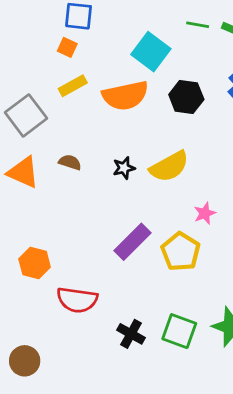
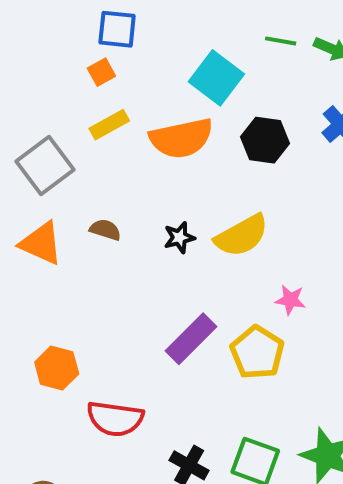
orange square: (67, 47) -> (101, 72), turned 36
pink star: (205, 213) -> (290, 300), turned 30

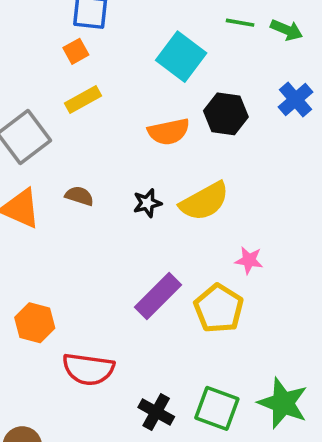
orange semicircle: (181, 138) -> (169, 132), moved, size x0.7

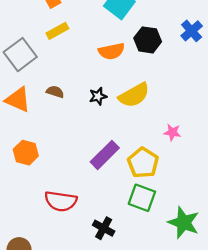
pink star: (249, 260) -> (172, 132), moved
orange hexagon: (35, 323) -> (26, 153), moved
green square: (217, 408) -> (142, 198), moved

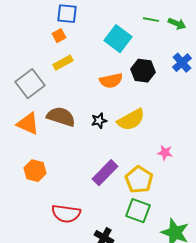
brown semicircle: (55, 92) -> (61, 117), size x1.8

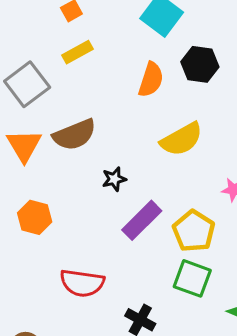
orange semicircle: (111, 81) -> (151, 80), turned -60
brown semicircle: (61, 117) -> (74, 135), turned 140
black star: (99, 121) -> (114, 179), moved
orange triangle: (28, 124) -> (24, 145), turned 35

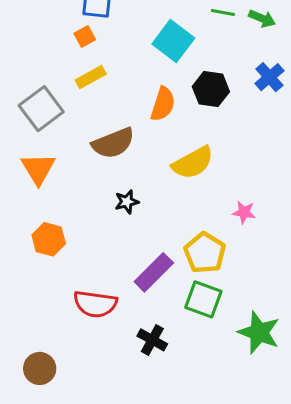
brown semicircle: (74, 135) -> (113, 143), moved
purple rectangle: (142, 220) -> (154, 272), moved

